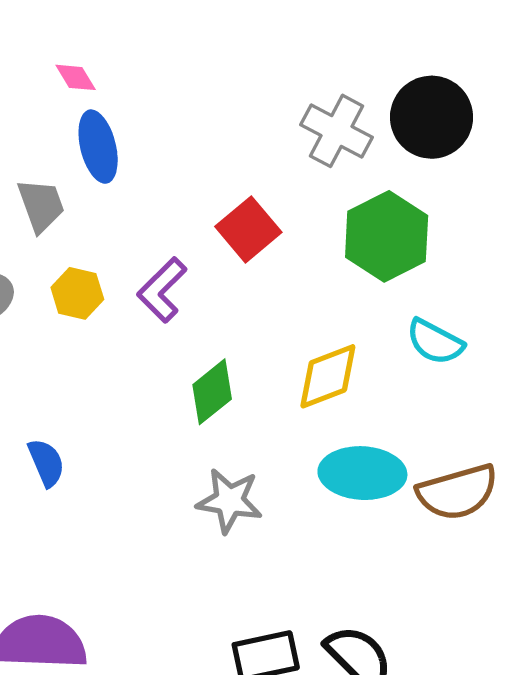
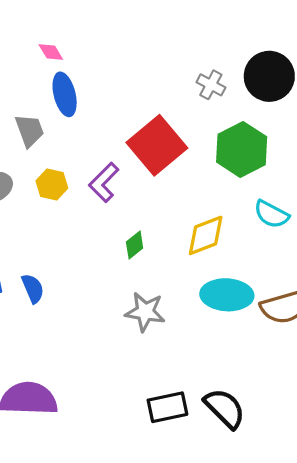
gray cross: (337, 131) -> (211, 85), size x0.7
red square: (248, 229) -> (157, 145), size x1.5
green diamond: (212, 392) -> (135, 245), size x0.7

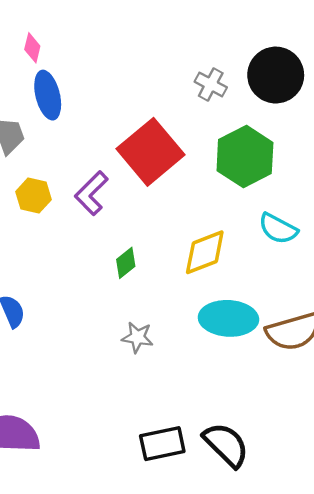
pink diamond: (51, 52) -> (32, 48), turned 45
gray star: (145, 312) -> (137, 337), size x0.7

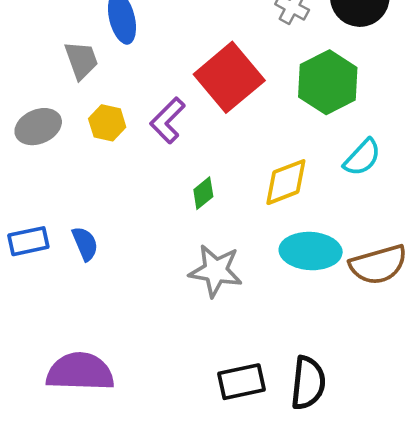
cyan semicircle: (278, 229) -> (362, 157), turned -75
gray star: (137, 337) -> (216, 271), size x1.6
black semicircle: (226, 445) -> (308, 383), turned 51

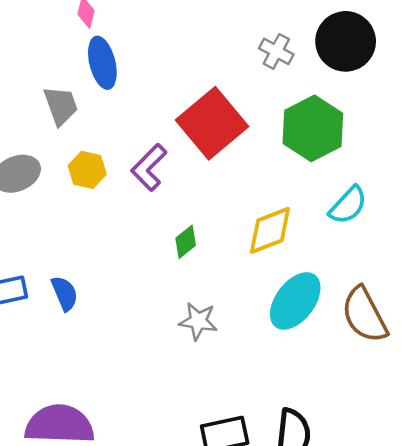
cyan ellipse: (311, 251) -> (295, 301), turned -56
brown semicircle: (378, 265) -> (364, 315), turned 78
gray star: (216, 271) -> (198, 321), size x0.7

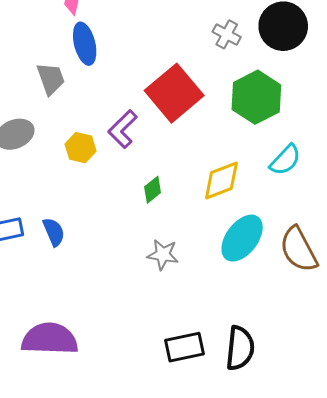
yellow hexagon: (87, 170) -> (81, 148), moved

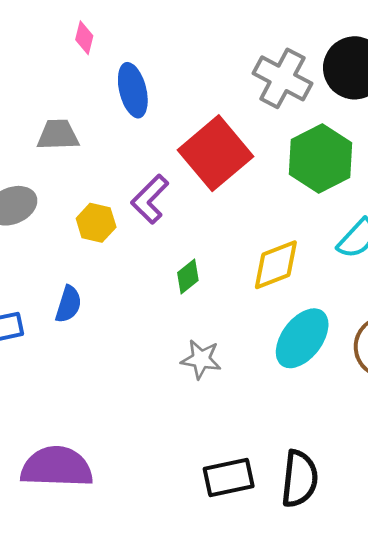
gray cross: (227, 34) -> (282, 78), size x1.6
blue ellipse: (85, 44) -> (133, 90), moved
gray trapezoid: (51, 79) -> (58, 135), turned -72
blue semicircle: (54, 232) -> (68, 304), moved, turned 40

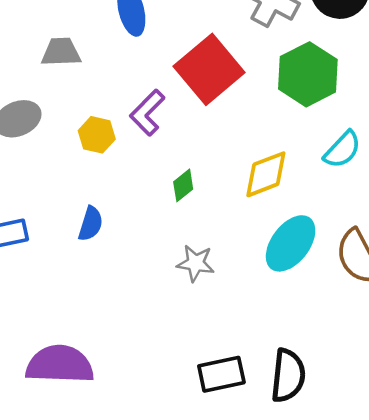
blue semicircle: (68, 304) -> (91, 224), moved

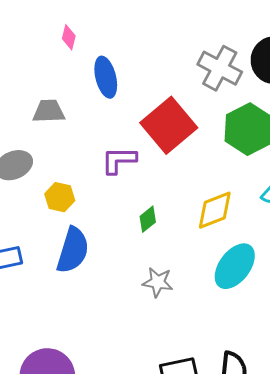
purple L-shape: (147, 113) -> (119, 160), turned 45
yellow hexagon: (97, 135) -> (60, 197), moved
blue semicircle: (91, 224) -> (73, 250), size x1.6

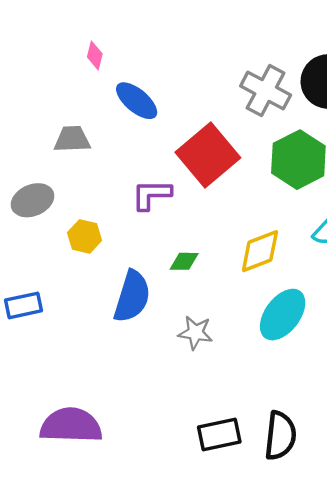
blue ellipse: (106, 77) -> (137, 101), turned -36
green diamond: (148, 219) -> (184, 261), turned 40
blue semicircle: (73, 250) -> (132, 296), moved

